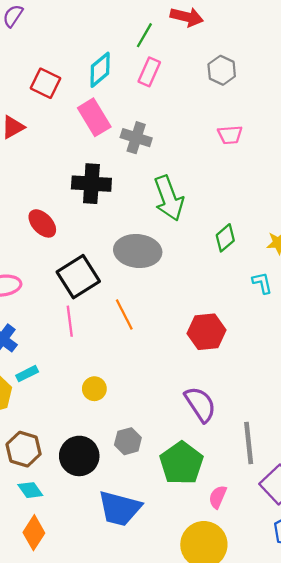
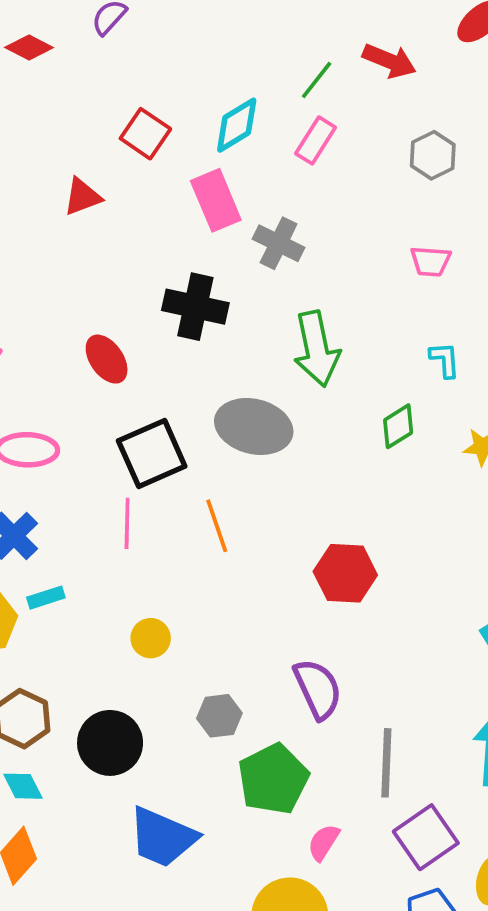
cyan L-shape: (262, 283) -> (445, 360), moved
gray hexagon: (128, 441) -> (219, 716), moved

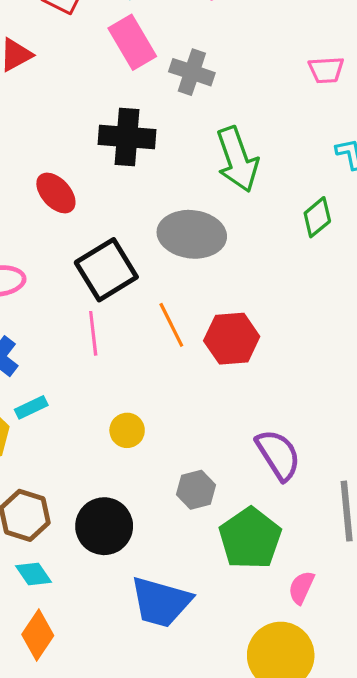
red hexagon: (345, 573) -> (232, 339), moved

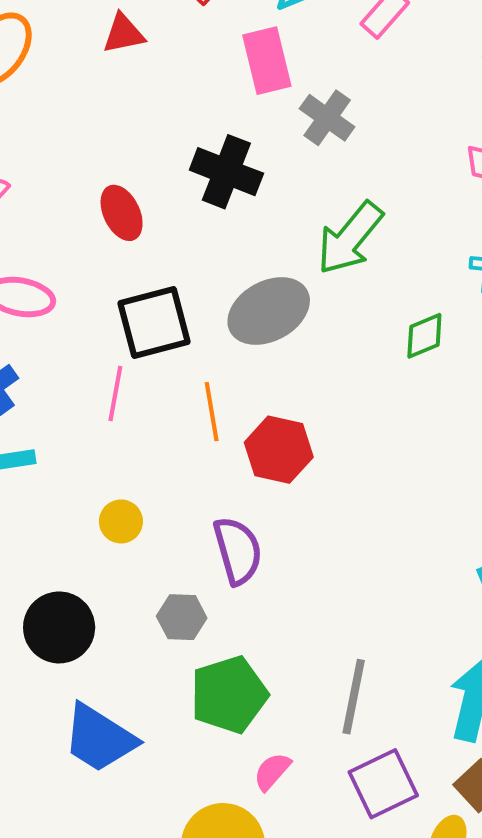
green arrow: (237, 159) -> (350, 238), turned 42
gray ellipse: (192, 234) -> (269, 311), turned -52
purple semicircle: (278, 455) -> (238, 551), moved

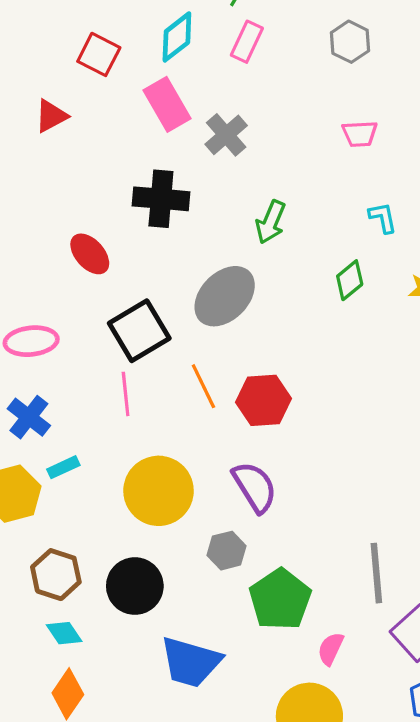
gray cross: (327, 118) -> (226, 135), turned 30
green arrow: (350, 238) -> (271, 222), size x0.7
yellow circle: (121, 521) -> (159, 491), size x2.0

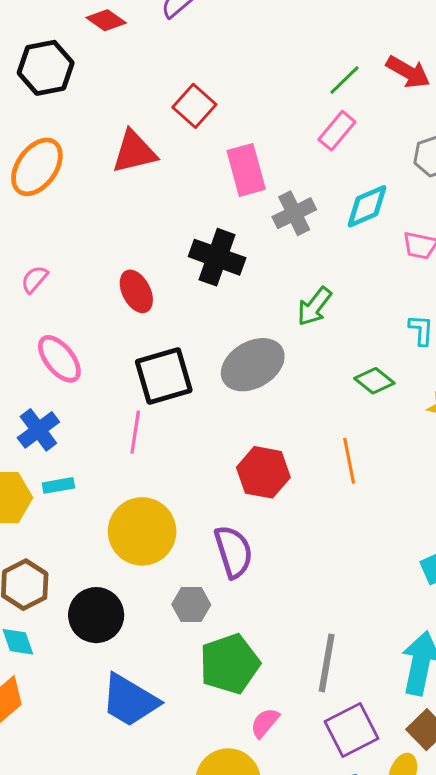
cyan diamond: (177, 37) -> (367, 206), moved
red triangle: (51, 116) -> (134, 152), size x1.4
green diamond: (350, 280) -> (374, 381), turned 63
pink ellipse: (31, 341) -> (59, 359), turned 42
orange line: (203, 386) -> (349, 461), moved

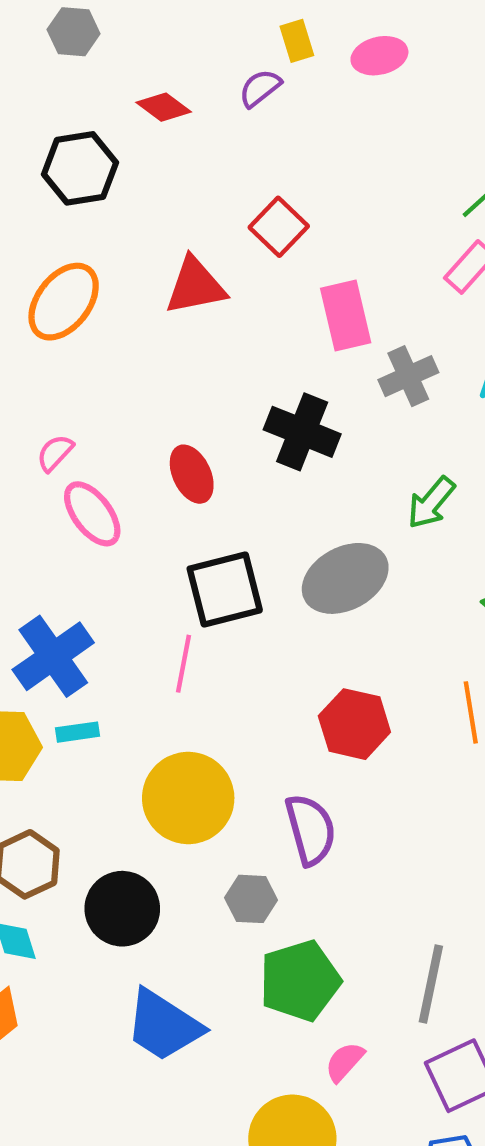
pink ellipse: (59, 359) -> (92, 514), moved
blue cross: (38, 430) -> (53, 656), size x1.4

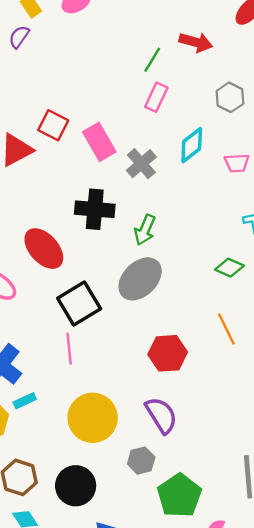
red square: (279, 227) -> (53, 125), moved
red ellipse: (192, 474) -> (44, 249), size x1.4
green arrow: (431, 503) -> (145, 230), moved

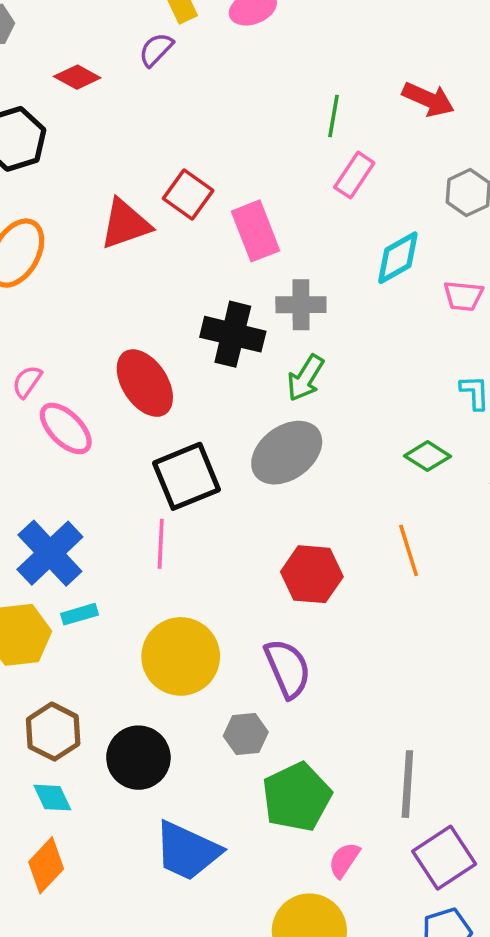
green line: (152, 60) -> (334, 116), moved, turned -30
gray cross: (141, 164) -> (301, 305), moved, turned 32

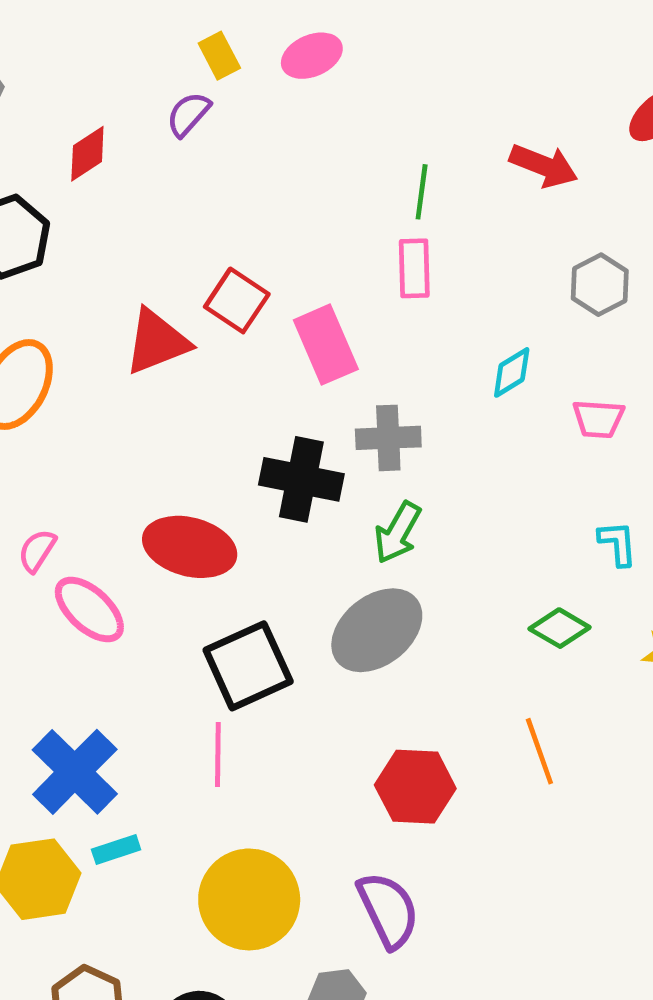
red diamond: (77, 77) -> (87, 154), turned -60
pink rectangle: (354, 175) -> (414, 268), moved, turned -33
cyan diamond: (398, 258) -> (512, 372), size x0.7
red ellipse: (145, 383) -> (190, 547), turned -40

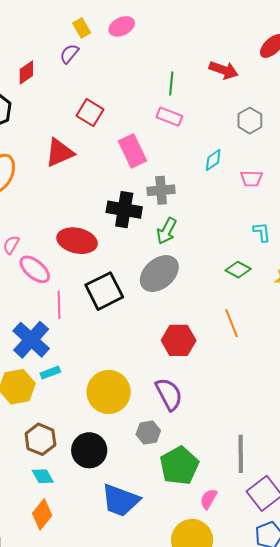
pink rectangle: (414, 268) -> (169, 117), turned -65
red square: (237, 300) -> (90, 113), moved
pink line: (218, 754) -> (59, 305), moved

